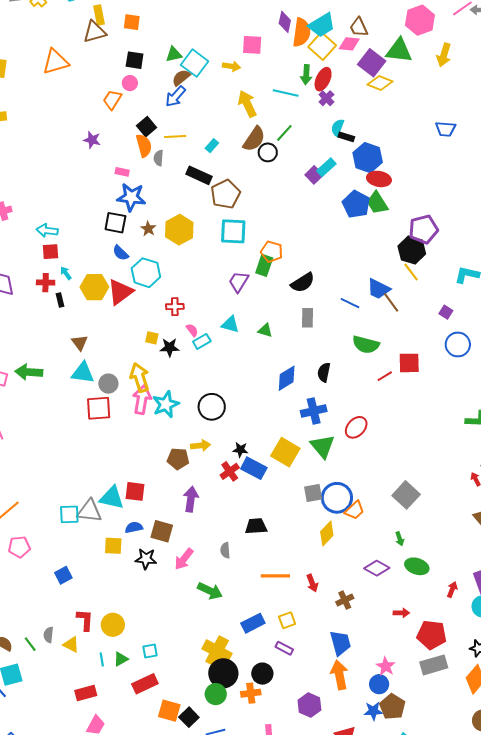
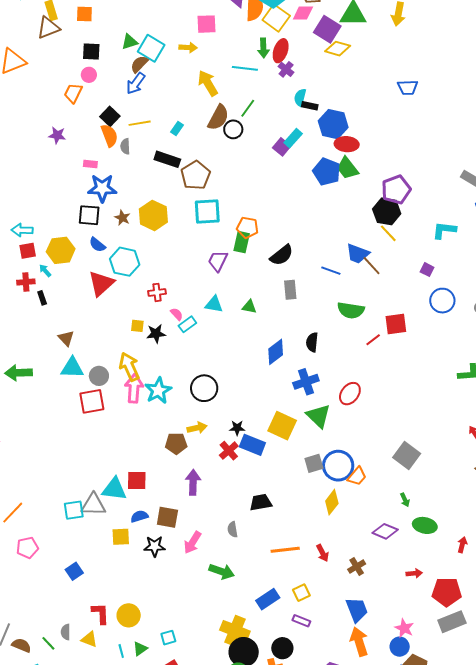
yellow hexagon: (94, 287) -> (61, 250), moved

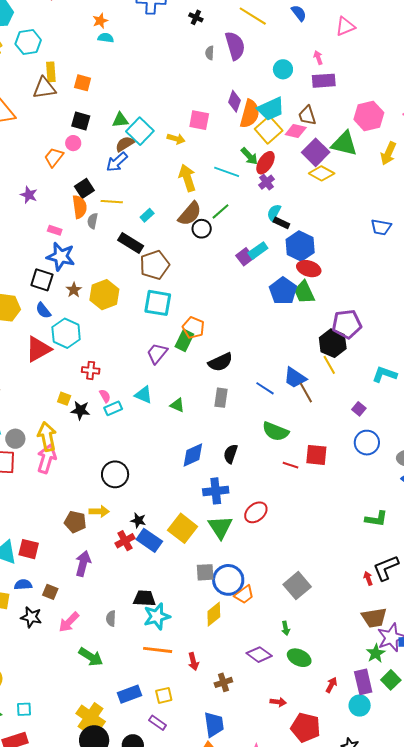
green arrow: (263, 48) -> (249, 156), turned -54
red line: (373, 340) -> (291, 465), turned 42
cyan star: (158, 391) -> (157, 616), moved
brown square: (167, 517) -> (50, 592), size x0.7

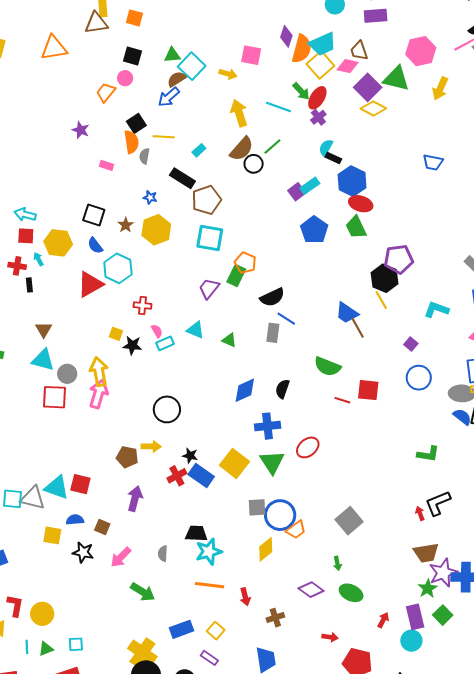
blue star: (61, 256) -> (150, 197), moved, size x0.5
blue pentagon: (283, 291) -> (314, 230), moved
blue line: (265, 388) -> (286, 319), moved
yellow square: (164, 695) -> (216, 631), turned -36

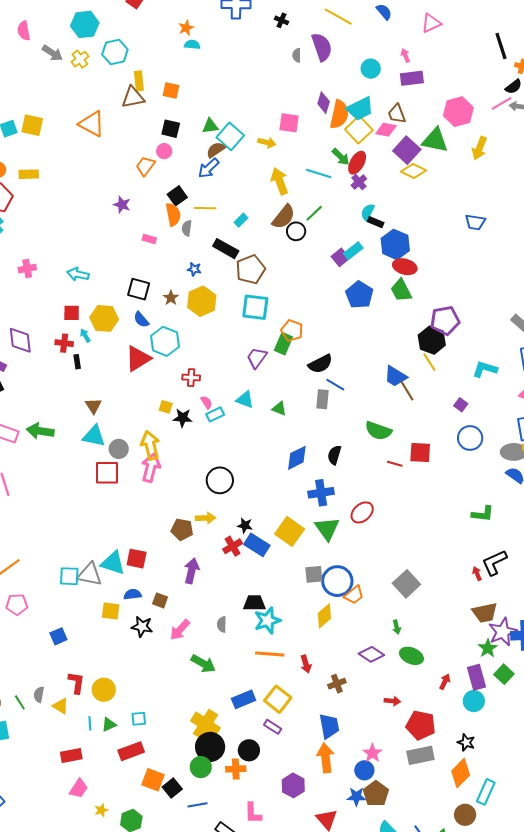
orange triangle: (54, 48) -> (92, 124), turned 40
cyan arrow: (25, 214) -> (78, 274), moved
yellow square: (216, 631) -> (278, 699), size x1.5

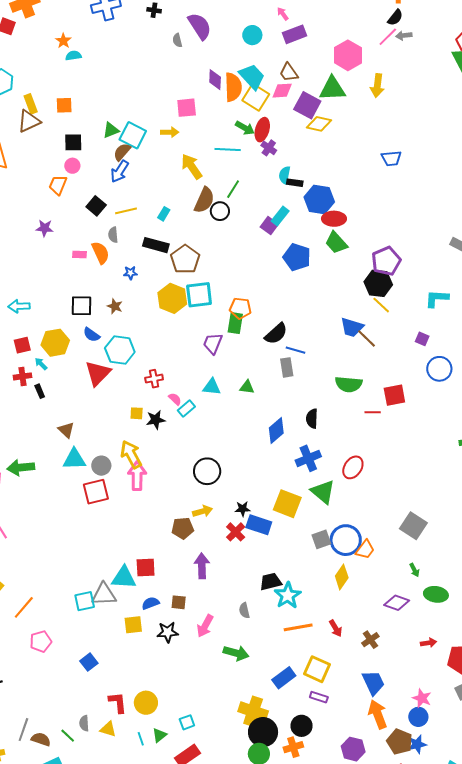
cyan trapezoid: (360, 109) -> (252, 77), turned -92
orange semicircle: (173, 215) -> (100, 253), moved
yellow hexagon: (202, 301) -> (172, 298), moved
brown pentagon: (376, 794) -> (400, 742), moved

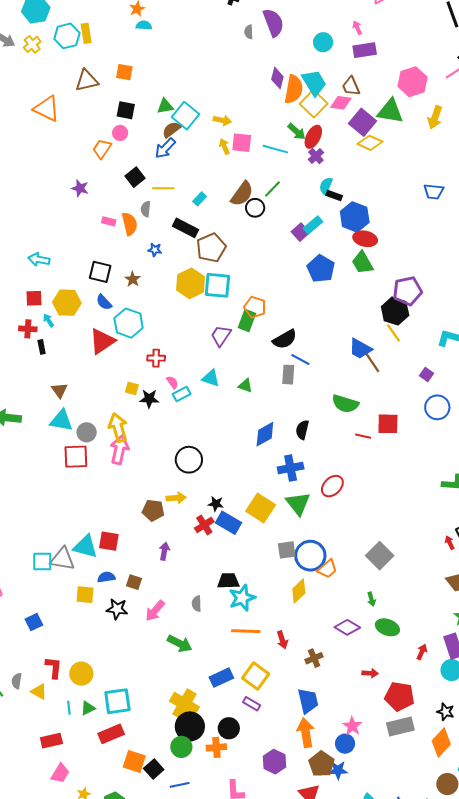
yellow rectangle: (31, 104) -> (86, 33), moved
pink square: (187, 108) -> (242, 143), moved
yellow arrow: (192, 167) -> (224, 146), moved, size x0.6
purple arrow: (202, 566) -> (164, 551), size x0.7
cyan square: (187, 722) -> (117, 701), size x1.8

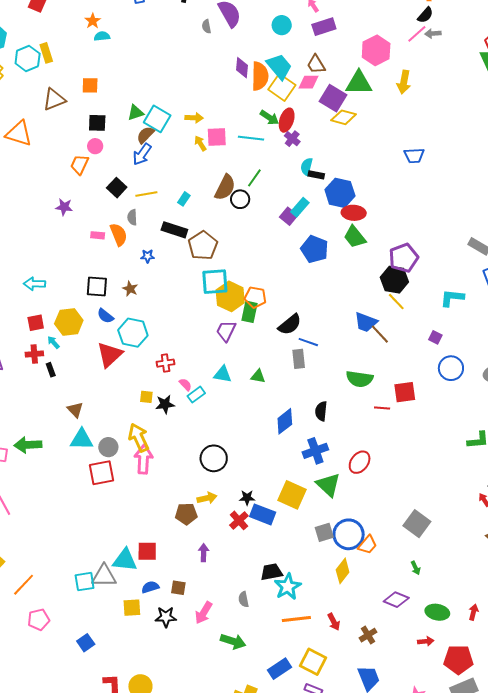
yellow hexagon: (191, 283) -> (230, 296), moved
green ellipse: (387, 627) -> (437, 612), moved

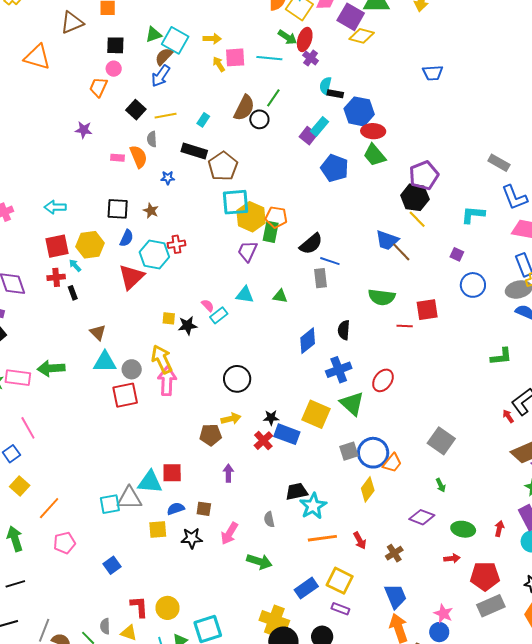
blue semicircle: (105, 316) -> (127, 238), turned -102
red square: (36, 323) -> (57, 246), size x1.4
red cross: (166, 363) -> (176, 244), moved

